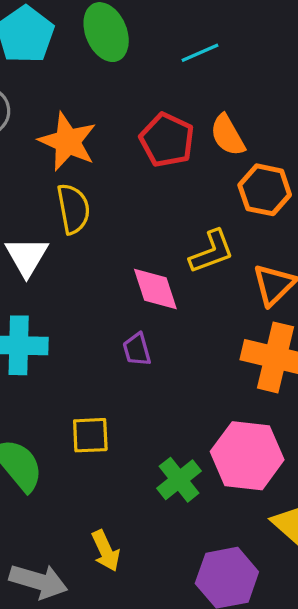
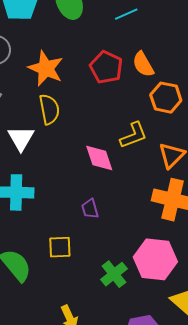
purple trapezoid: (137, 349) -> (90, 209), moved

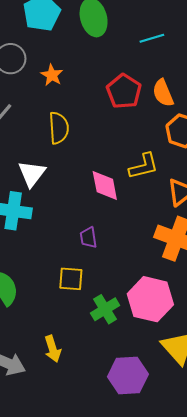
orange star: (46, 68) -> (52, 75), moved, size x0.6
white triangle: (21, 138) -> (32, 174), moved
yellow square: (60, 247) -> (71, 279), moved

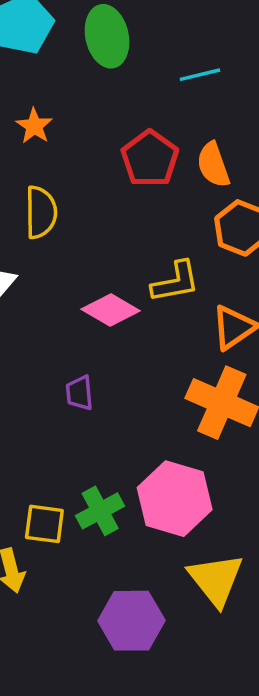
pink diamond: (105, 186) -> (111, 310), turned -52
yellow square: (71, 279) -> (44, 524), moved

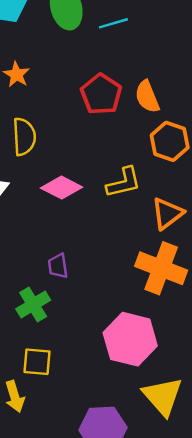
cyan line: (200, 75) -> (113, 23), moved
pink diamond: (111, 310) -> (62, 188), moved
green cross: (100, 511) -> (33, 305), moved

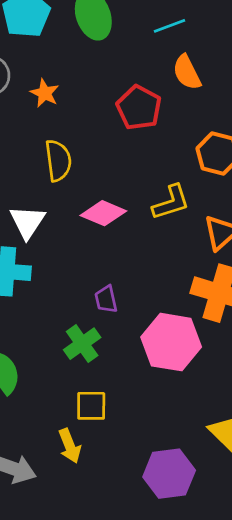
cyan line: (113, 23) -> (169, 26), moved
orange semicircle: (147, 97) -> (187, 72), moved
pink hexagon: (130, 339) -> (171, 342), moved

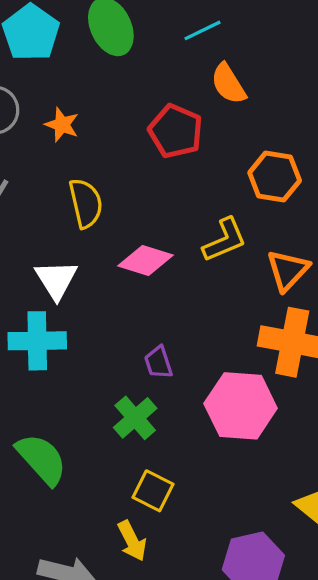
yellow square: (91, 406) -> (153, 491), turned 32

